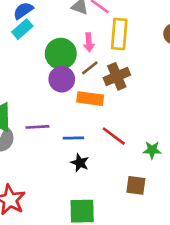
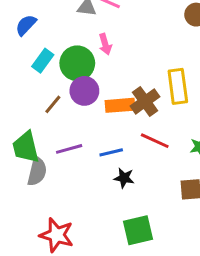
cyan rectangle: (22, 29) -> (43, 61), moved
yellow rectangle: (119, 34) -> (178, 86), moved
brown line: (90, 68) -> (53, 104), moved
brown cross: (117, 76) -> (145, 101), moved

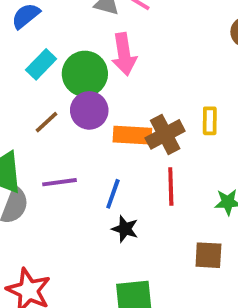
pink arrow: (105, 44) -> (124, 54), size x1.5
yellow rectangle: (178, 86) -> (210, 121), size x0.6
red line: (155, 141) -> (171, 186), turned 56
blue line: (111, 152) -> (113, 194), turned -65

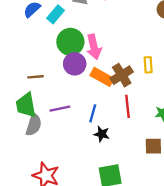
pink arrow: (124, 54) -> (94, 47), moved
cyan rectangle: (41, 64) -> (55, 14), moved
brown line: (47, 122) -> (35, 77), moved, turned 42
orange rectangle: (132, 135) -> (102, 77), turned 30

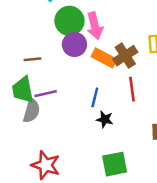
purple line: (60, 109) -> (46, 94), moved

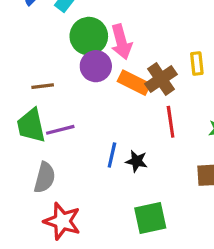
blue line: (95, 97) -> (112, 155), moved
gray semicircle: (32, 111) -> (45, 178), moved

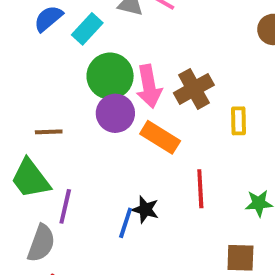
brown cross: (161, 79) -> (194, 89), moved
green trapezoid: (31, 126) -> (30, 179), turned -30
purple line: (60, 130) -> (65, 206), moved, turned -68
black star: (137, 161) -> (145, 209), moved

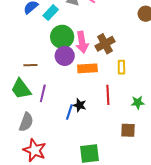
yellow rectangle: (238, 121) -> (121, 67), moved
orange rectangle: (160, 137) -> (87, 68), turned -36
purple line: (65, 206) -> (43, 93), moved

